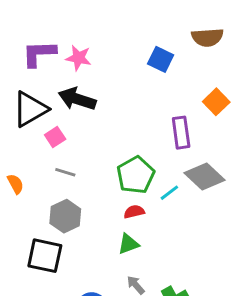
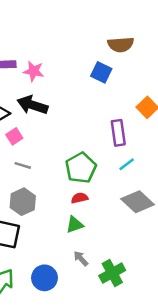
brown semicircle: (207, 37) -> (121, 45), moved
gray diamond: (204, 177) -> (138, 202), moved
cyan line: (169, 193) -> (127, 164), moved

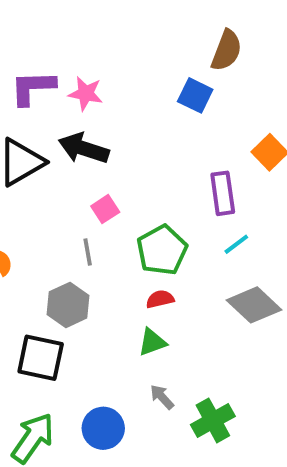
brown semicircle: (121, 45) -> (227, 50), turned -65
pink square: (14, 136) -> (105, 209), moved
gray line: (23, 165) -> (88, 252), moved, turned 63

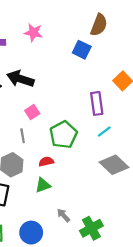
pink star: (86, 94) -> (33, 32), moved
red semicircle: (160, 299) -> (46, 162), moved
green triangle: (152, 342) -> (43, 185), moved

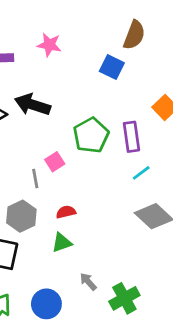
pink square: (32, 112) -> (55, 162), moved
green pentagon: (63, 135) -> (91, 135), moved

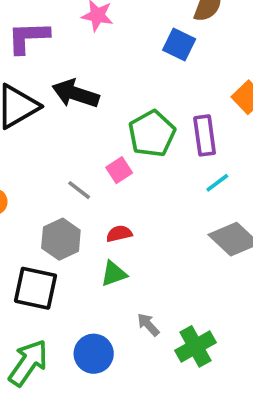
pink square: (55, 162) -> (119, 170), moved
gray line: (35, 179) -> (79, 190), turned -42

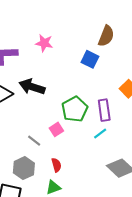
cyan line: (217, 183) -> (100, 134), moved
red semicircle: (119, 234) -> (56, 165), turned 88

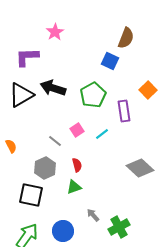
pink star: (44, 43) -> (55, 32), moved, turned 30
green pentagon: (75, 109) -> (93, 95), moved
cyan line: (100, 134) -> (102, 134), moved

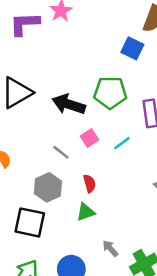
purple L-shape: (27, 57) -> (25, 24), moved
black arrow: (53, 88) -> (69, 104), moved
green pentagon: (93, 95) -> (110, 93), turned 30

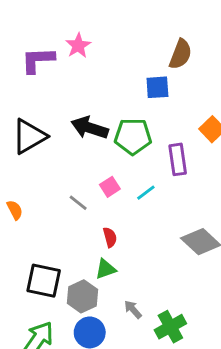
blue square: (132, 48) -> (157, 87), turned -30
black arrow: (69, 104) -> (90, 128), moved
gray hexagon: (48, 187) -> (82, 296), moved

